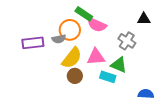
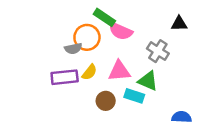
purple rectangle: (33, 43) -> (65, 77), moved
yellow semicircle: (72, 58) -> (89, 72), size x0.6
brown circle: (75, 76) -> (106, 101), moved

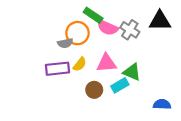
black triangle: (179, 24) -> (160, 21), size x1.5
gray cross: (158, 51) -> (130, 30), moved
cyan rectangle: (134, 96) -> (120, 85), turned -48

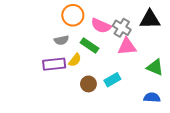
green rectangle: (93, 15) -> (89, 45), moved
orange circle: (78, 33) -> (73, 15), moved
pink triangle: (106, 63) -> (127, 46), moved
green triangle: (132, 72) -> (155, 67), moved

